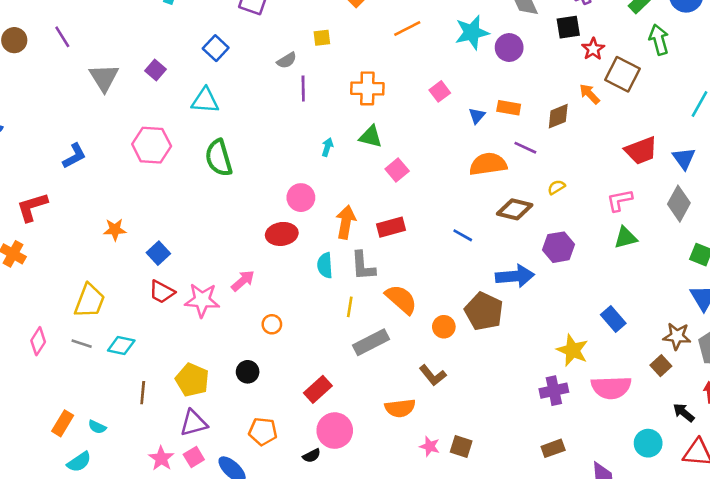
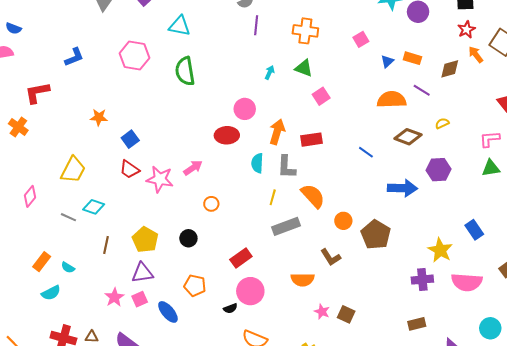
red star: (593, 49) -> (467, 29), moved
brown pentagon: (484, 311) -> (376, 235), moved
gray line: (82, 344) -> (68, 217), moved

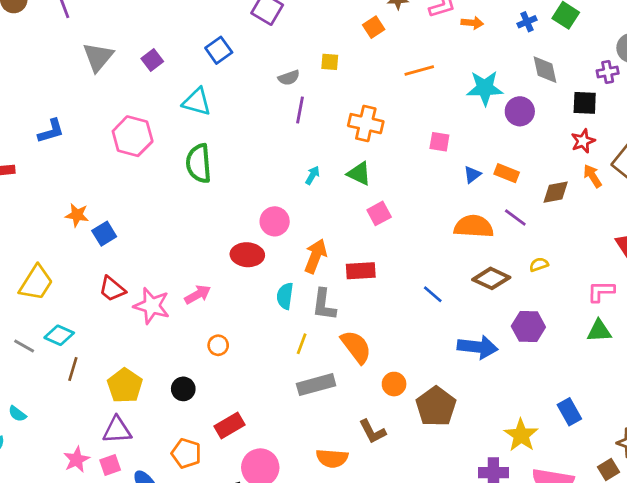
pink square: (361, 39) -> (439, 142), turned 35
blue square: (130, 139) -> (104, 234), moved
brown line: (106, 245) -> (73, 369), moved
red rectangle: (241, 258) -> (229, 425), moved

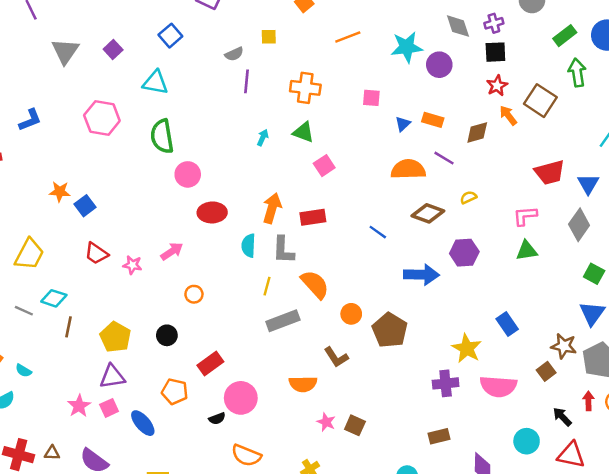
purple cross: (608, 72) -> (494, 23), moved
pink circle: (275, 221) -> (188, 174), moved
pink star: (152, 306) -> (132, 265), size x0.6

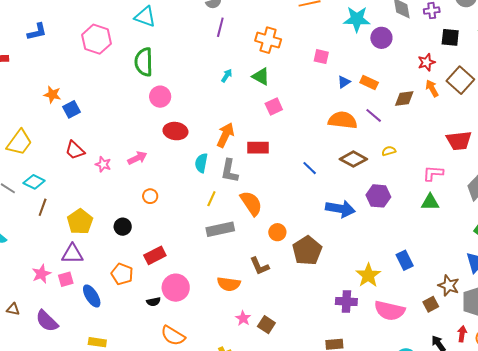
black square: (495, 52) -> (450, 37), moved

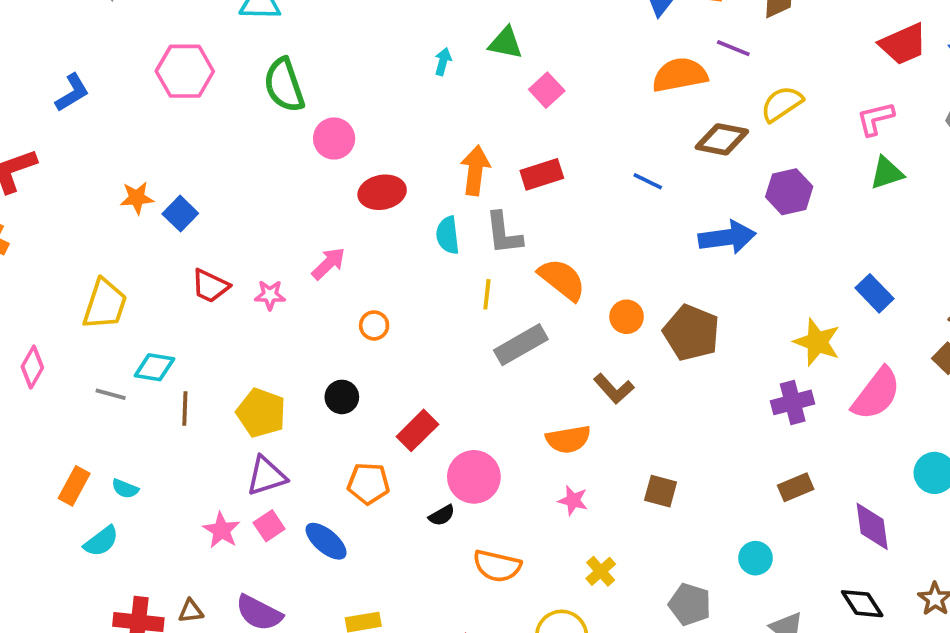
yellow semicircle: (389, 151) -> (782, 104), size x1.6
pink semicircle: (390, 311) -> (876, 394), turned -48
pink star: (243, 318) -> (573, 500), moved

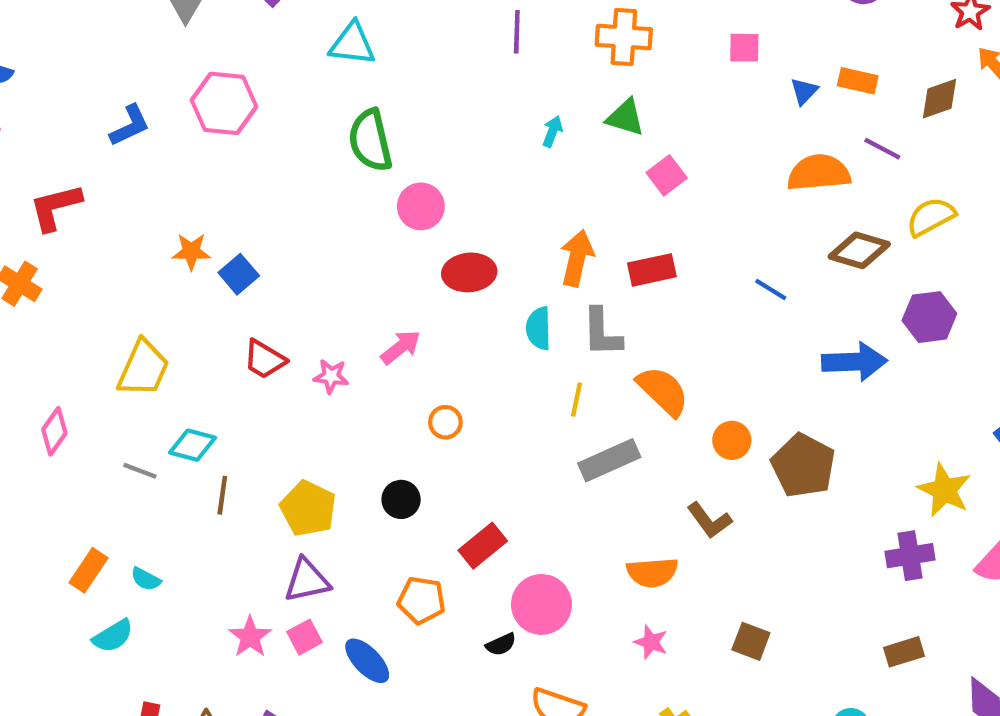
pink hexagon: (185, 71) -> (224, 103), moved

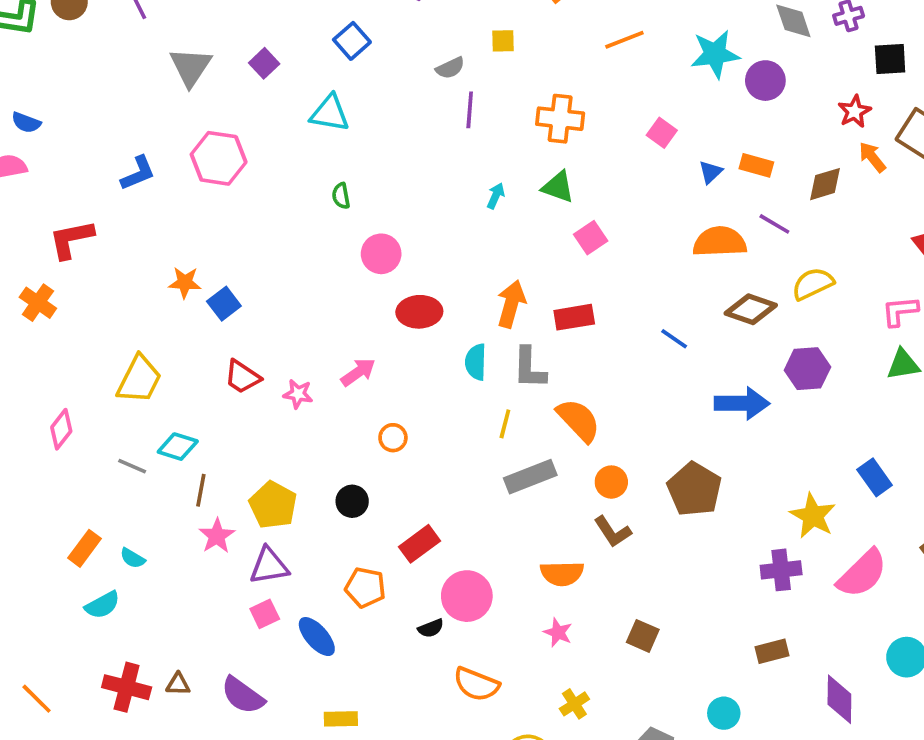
pink square: (744, 48) -> (662, 133), turned 32
green semicircle: (370, 140) -> (341, 196), size x0.5
orange circle: (732, 440) -> (611, 482), moved
pink star: (250, 637) -> (217, 536), moved

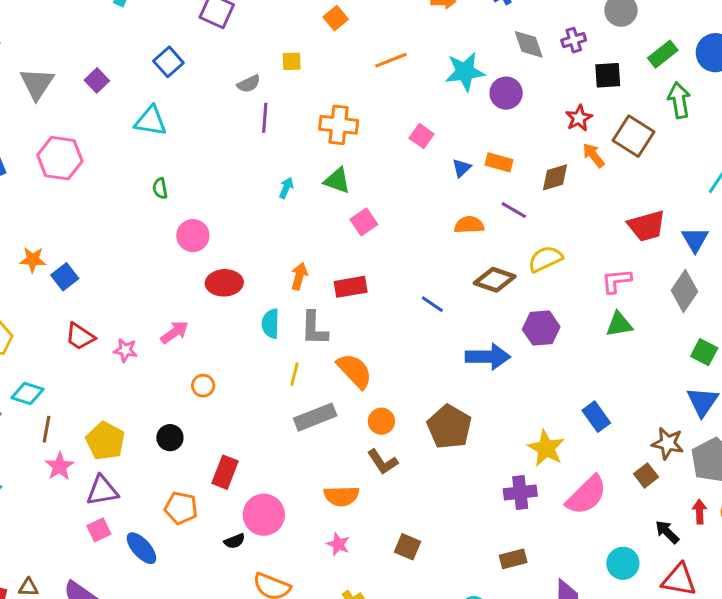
orange semicircle: (720, 242) -> (469, 225), size x0.7
orange arrow: (511, 304) -> (299, 276), size x0.7
red rectangle: (419, 544) -> (225, 472), turned -32

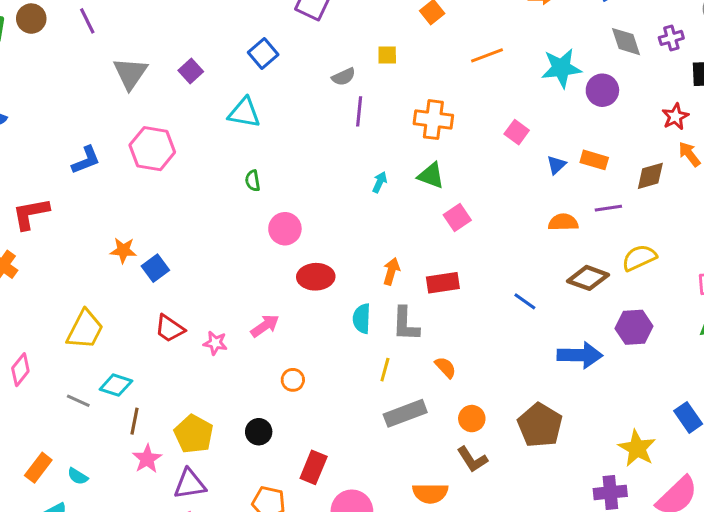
purple line: (514, 210) -> (608, 208), turned -40
orange semicircle: (354, 371) -> (445, 367), size x0.6

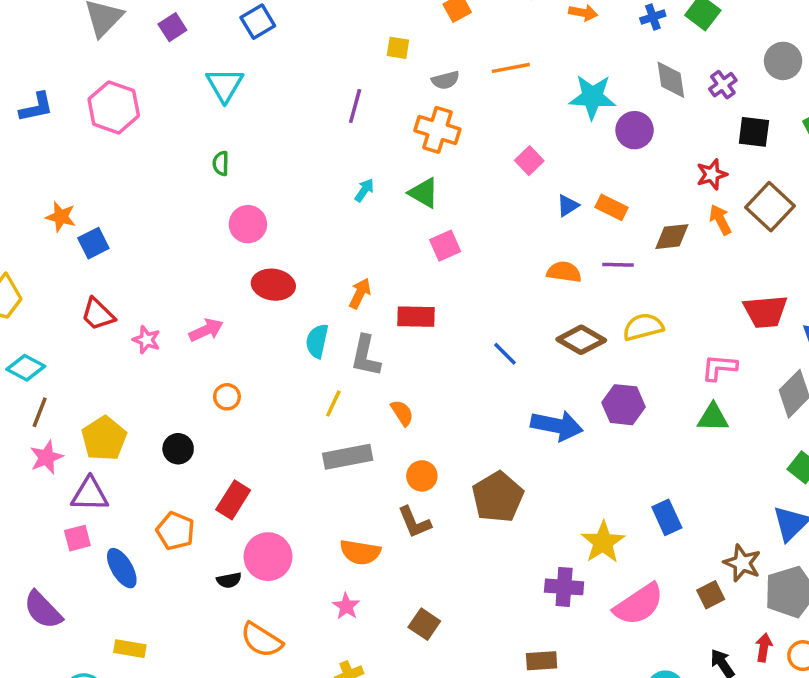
purple cross: (671, 38) -> (723, 85), turned -30
gray semicircle: (344, 77) -> (445, 80), moved
cyan triangle: (244, 113) -> (225, 85), turned 40

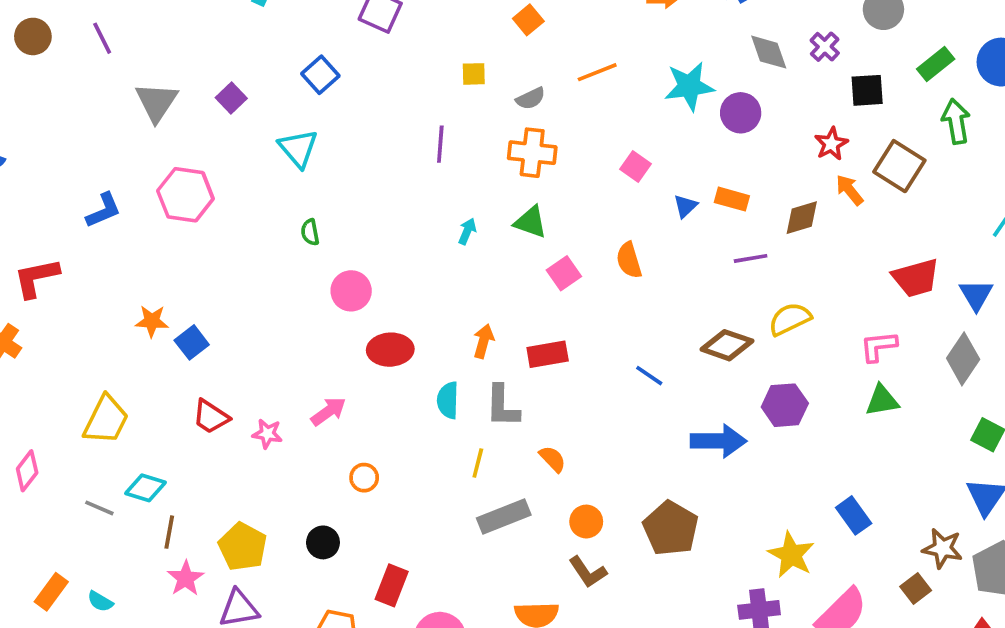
orange semicircle: (564, 272) -> (629, 260), moved, turned -104

